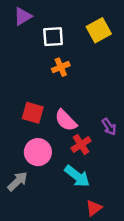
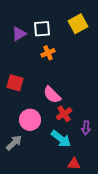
purple triangle: (23, 16) -> (19, 34), moved
red square: (33, 113) -> (15, 83), moved
purple arrow: (109, 127) -> (86, 128), moved, turned 40
red triangle: (94, 208) -> (74, 164), turned 40

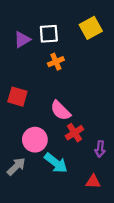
cyan arrow: (61, 139) -> (56, 163), moved
red triangle: (74, 164) -> (93, 182), moved

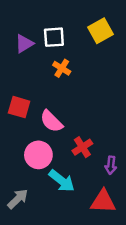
orange cross: (56, 62) -> (62, 68), turned -35
pink semicircle: (60, 111) -> (51, 121), moved
gray arrow: (16, 166) -> (18, 199), moved
red triangle: (93, 182) -> (103, 201), size x1.5

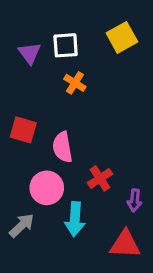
purple triangle: (24, 44) -> (29, 53), turned -36
pink semicircle: (51, 121) -> (62, 147), turned 35
cyan arrow: (62, 181) -> (75, 219), turned 56
gray arrow: (18, 199) -> (22, 225), moved

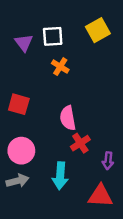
pink semicircle: (62, 147) -> (68, 118), moved
pink circle: (47, 188) -> (21, 151), moved
gray arrow: (22, 225) -> (18, 181), turned 30

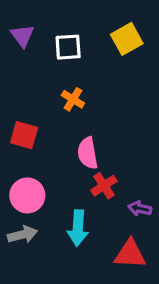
purple triangle: (24, 43) -> (22, 36), moved
orange cross: (60, 67) -> (73, 99), moved
purple arrow: (108, 161) -> (140, 208), turned 96

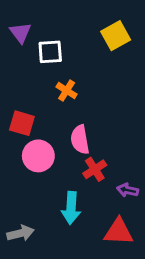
white square: (68, 47) -> (50, 52), moved
pink circle: (27, 195) -> (38, 156), moved
gray arrow: (22, 235) -> (20, 233), moved

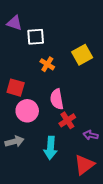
purple triangle: (20, 33) -> (14, 23), turned -35
yellow square: (116, 36) -> (82, 55), moved
red triangle: (119, 232) -> (84, 165), turned -40
gray arrow: (20, 233) -> (14, 141), moved

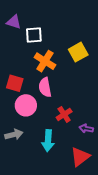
orange cross: (47, 64) -> (45, 61), size x1.5
pink semicircle: (57, 99) -> (45, 87), moved

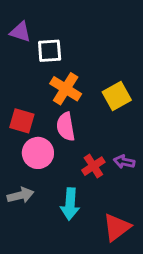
yellow square: (78, 52) -> (117, 96), moved
purple arrow: (86, 129) -> (124, 162), moved

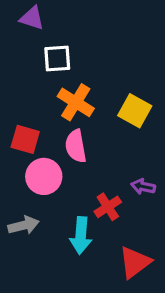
purple triangle: (20, 32) -> (32, 18), moved
yellow square: (117, 96) -> (135, 111), turned -32
red cross: (93, 166) -> (108, 207), moved

